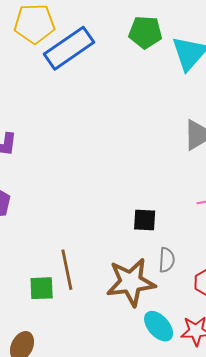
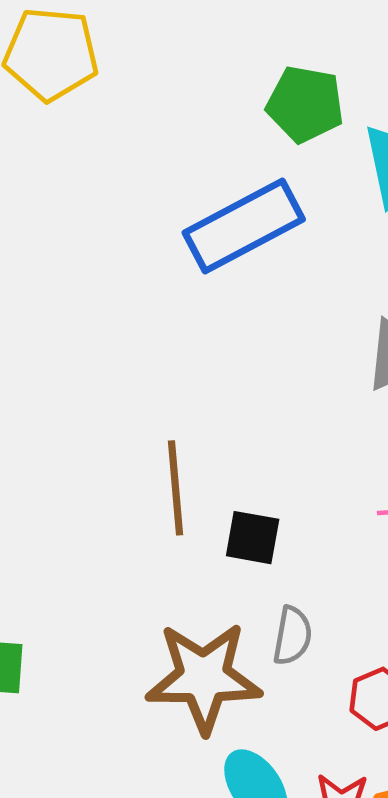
blue rectangle: (69, 48) -> (244, 226), moved
brown line: (67, 270) -> (176, 488), moved

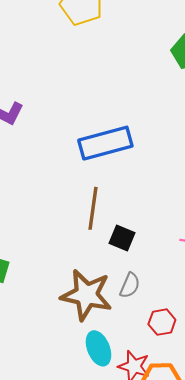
blue rectangle: (244, 226) -> (105, 143), moved

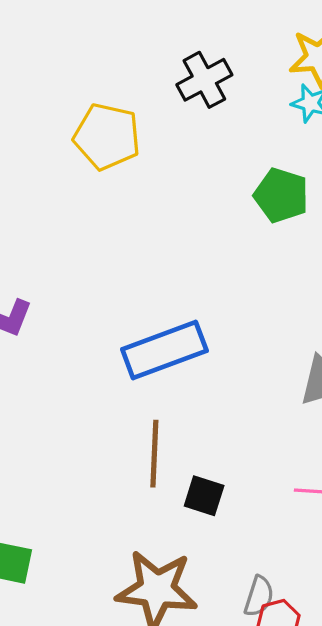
gray semicircle: (130, 285) -> (259, 596), moved

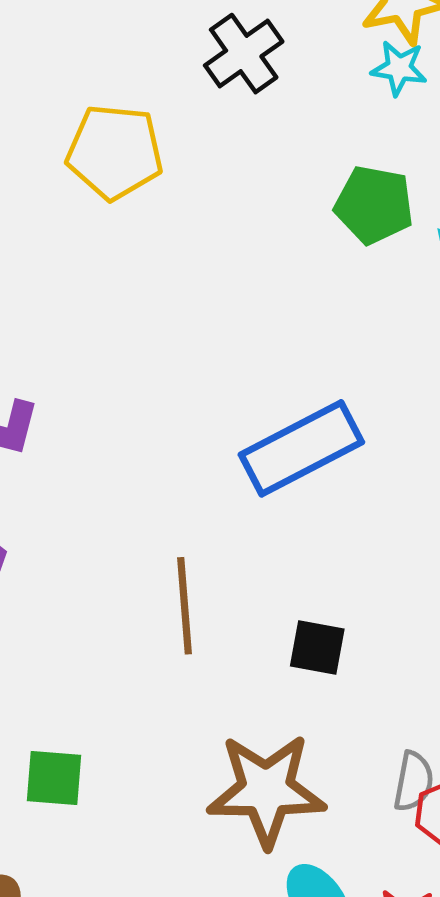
blue rectangle: (164, 350) -> (301, 448), moved
brown line: (154, 454) -> (185, 606), moved

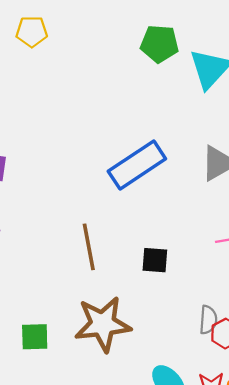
yellow pentagon: (115, 152) -> (32, 32), size x0.7
brown star: (266, 790) -> (103, 324), moved

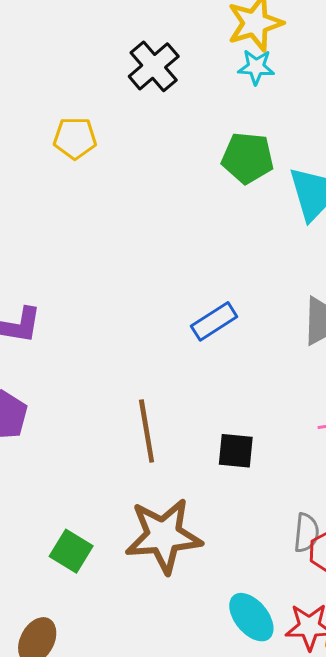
blue rectangle: (137, 165) -> (214, 321), size x0.6
green square: (35, 337) -> (71, 551), turned 32

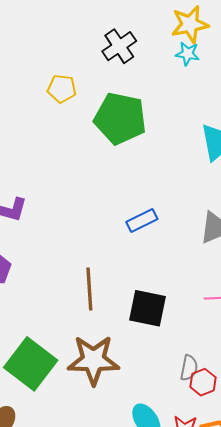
green pentagon: (248, 158) -> (120, 118), moved, size x1.5
black square: (236, 451) -> (147, 308), size x1.5
green square: (71, 551) -> (31, 364), size x1.8

